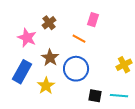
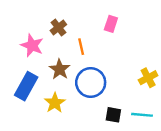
orange line: (79, 39) -> (81, 47), moved, turned 48

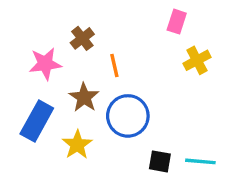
pink rectangle: (111, 24) -> (177, 22), moved
pink star: (32, 45) -> (45, 64), turned -30
yellow cross: (148, 78) -> (197, 60), moved

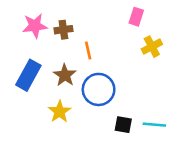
brown cross: (82, 38) -> (63, 30), turned 30
pink star: (45, 64) -> (35, 26), moved
blue rectangle: (37, 121) -> (28, 75), moved

